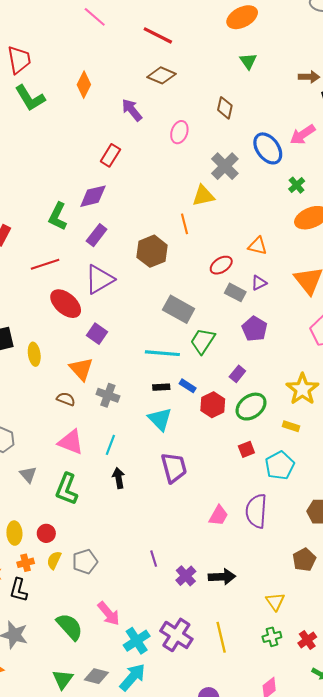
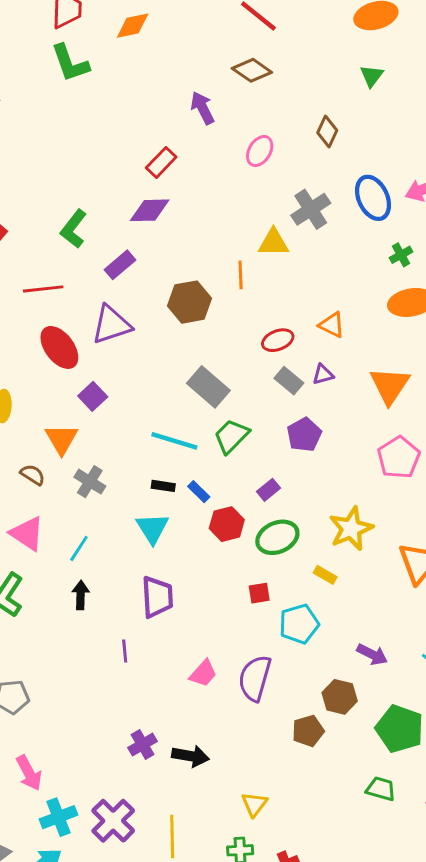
orange diamond: (84, 85) -> (133, 26), moved, turned 40
purple diamond: (93, 196) -> (150, 210), moved
purple line: (154, 559) -> (125, 651), moved
brown pentagon: (304, 560) -> (308, 731), moved

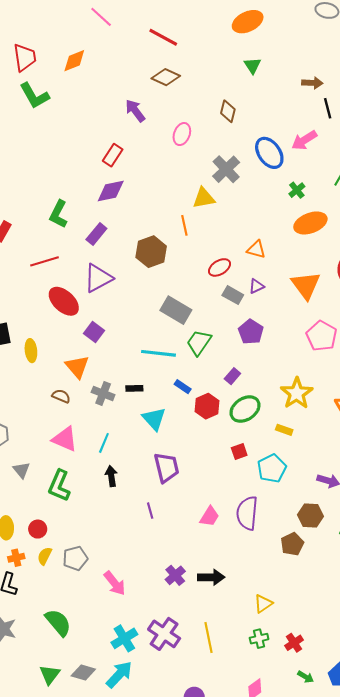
black rectangle: (163, 486) -> (134, 388), moved
pink arrow: (29, 773) -> (115, 583), moved
yellow triangle: (254, 804) -> (263, 604), turned 30

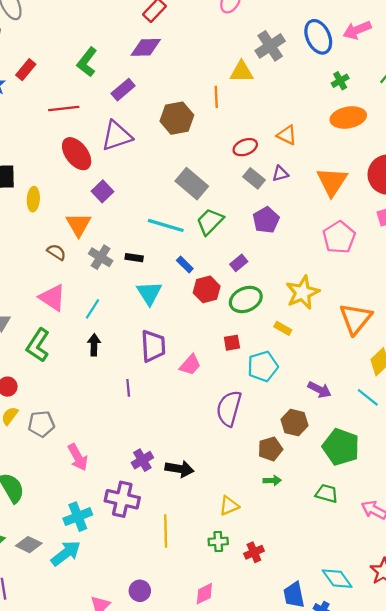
pink trapezoid: (209, 516) -> (190, 365), moved
purple cross: (164, 634) -> (122, 499), moved, turned -32
green arrow: (306, 677) -> (272, 480), moved, turned -42

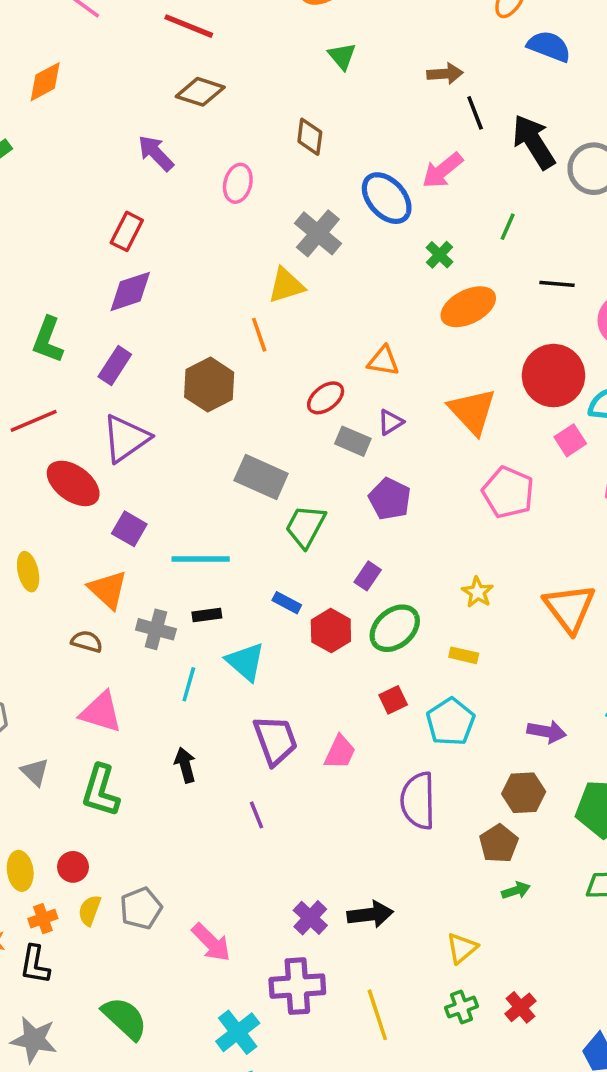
cyan line: (166, 225) -> (201, 559), moved
yellow star: (303, 293) -> (478, 592), size x0.6
cyan line: (92, 309) -> (189, 684), moved

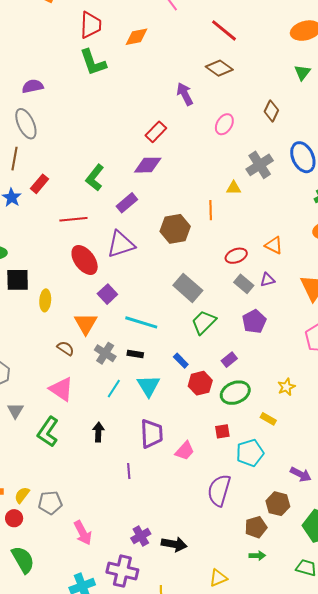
yellow triangle: (286, 285) -> (234, 188), size x0.7
red circle: (73, 867) -> (14, 518), moved

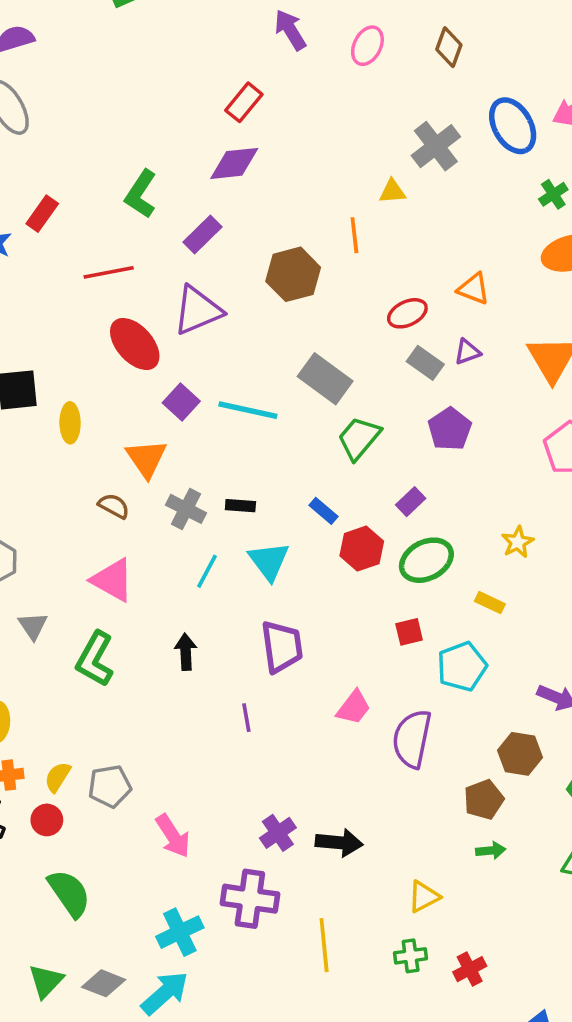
pink ellipse: (224, 124) -> (367, 46), moved
cyan line: (141, 322) -> (248, 410), moved
pink trapezoid: (185, 451) -> (354, 707), moved

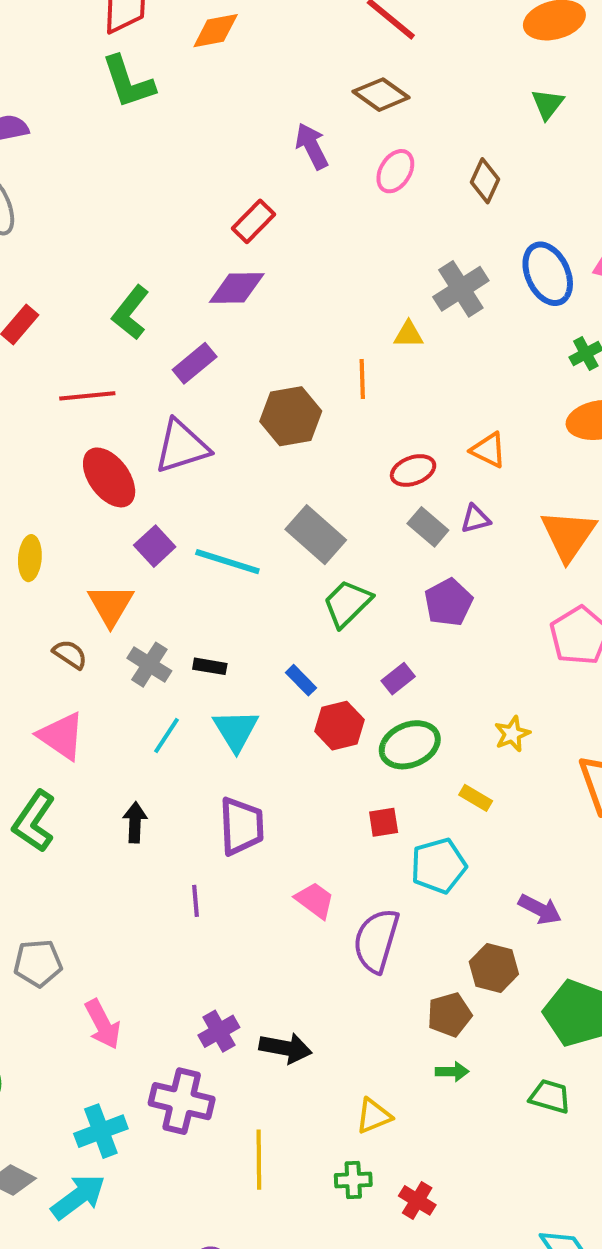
pink trapezoid: (354, 707) -> (315, 900), turned -96
red cross: (470, 969) -> (417, 1200), turned -36

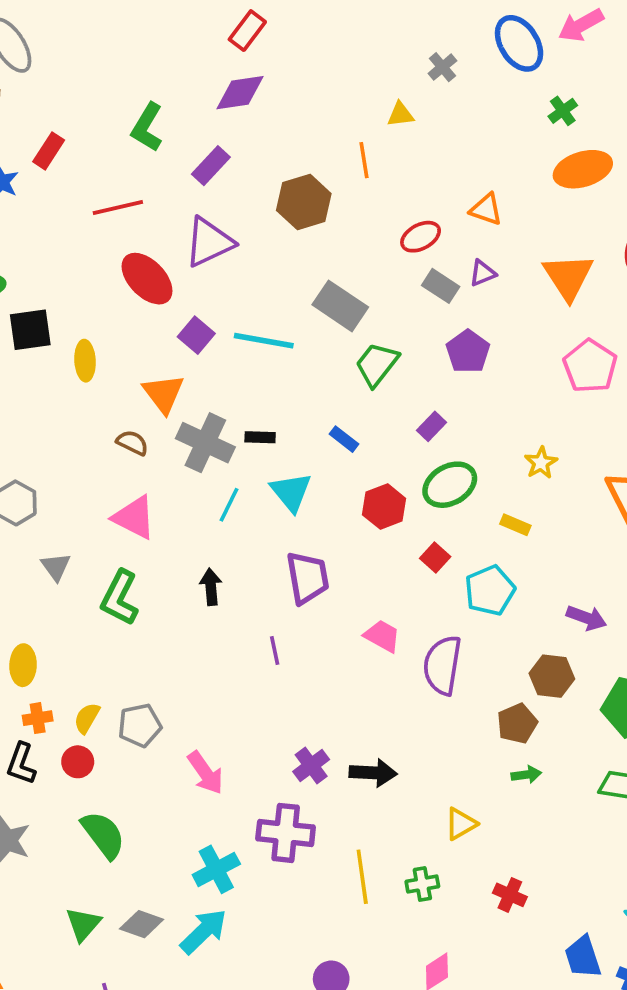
gray cross: (461, 289) -> (442, 67), size x0.6
gray cross: (149, 665) -> (205, 443), size x1.4
red hexagon: (339, 726) -> (384, 507), moved
red square: (384, 822) -> (435, 558), turned -32
green cross: (353, 1180) -> (422, 884), moved

